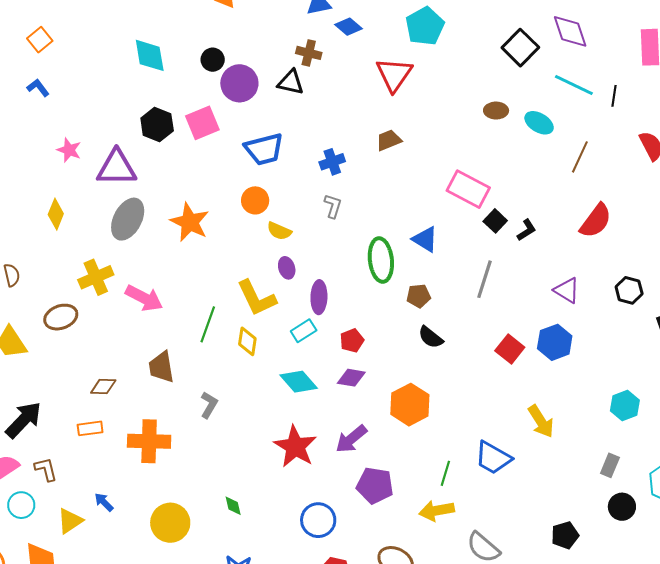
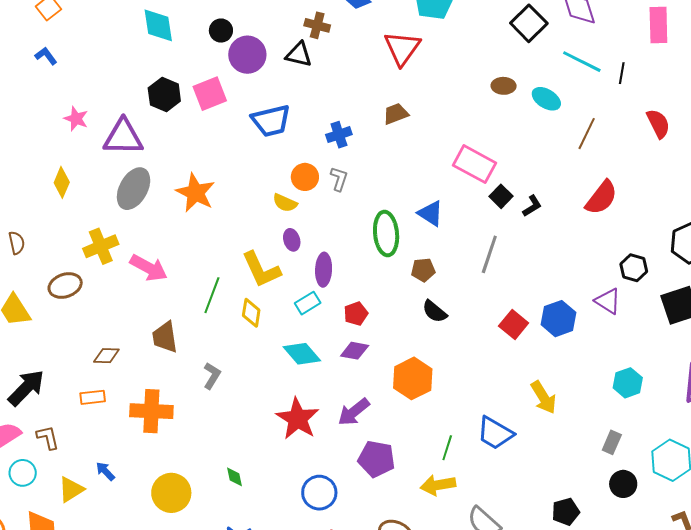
orange circle: (255, 200) -> (305, 177), moved
purple triangle: (567, 290) -> (608, 301), moved

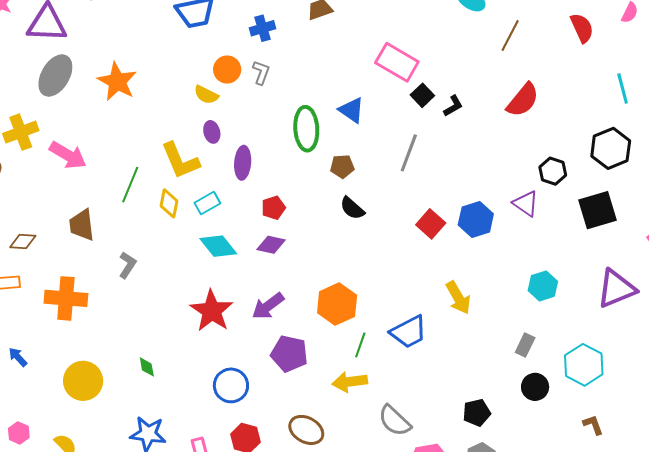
cyan rectangle: (308, 303) -> (207, 203), moved
orange hexagon: (413, 378) -> (337, 304), moved
blue trapezoid: (495, 433) -> (409, 332), turned -60

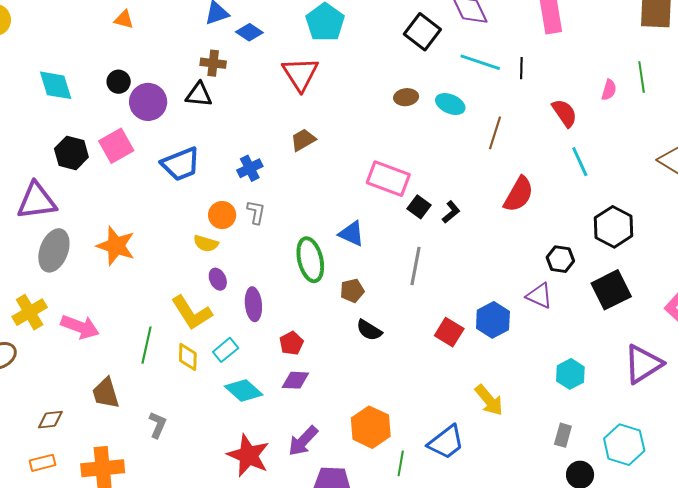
cyan line: (623, 88) -> (580, 162), moved

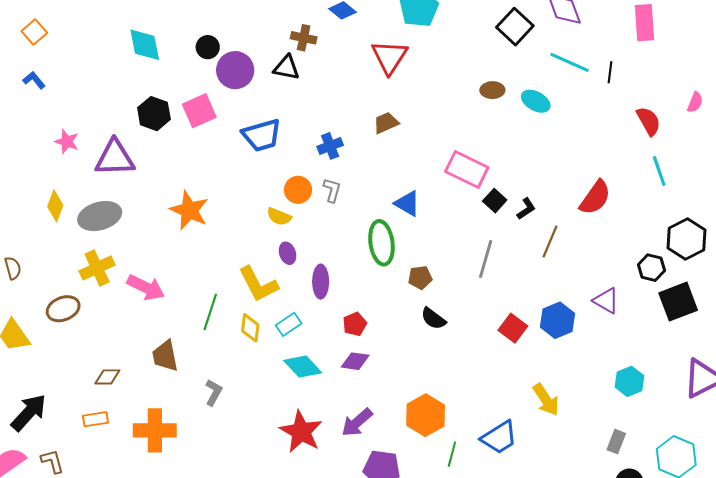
brown line: (495, 133) -> (550, 241), moved
blue triangle: (352, 234) -> (407, 203), moved
gray ellipse: (54, 250) -> (100, 216), moved, turned 48
black hexagon: (560, 259) -> (651, 268), moved

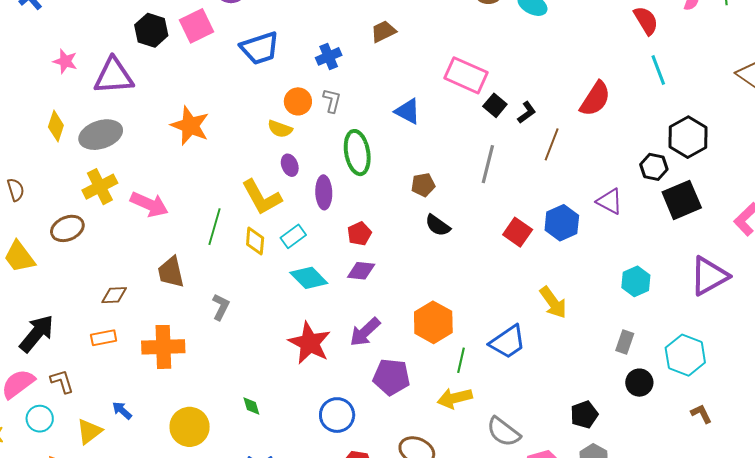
green ellipse: (381, 243) -> (357, 153), moved

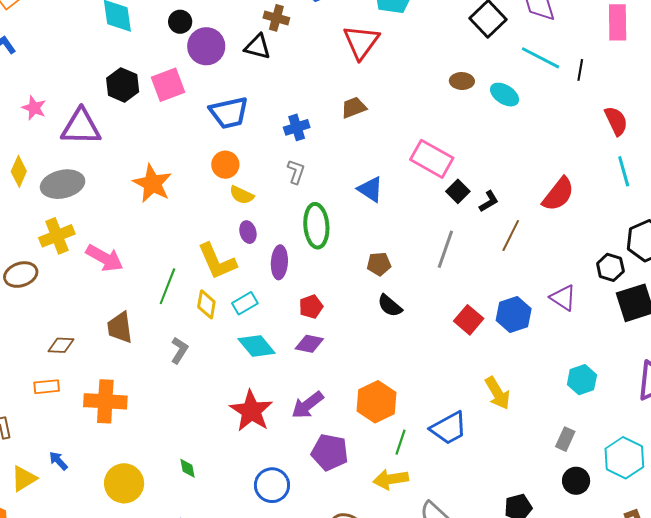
orange circle: (298, 101) -> (225, 165), moved
gray L-shape: (221, 307) -> (179, 350), moved

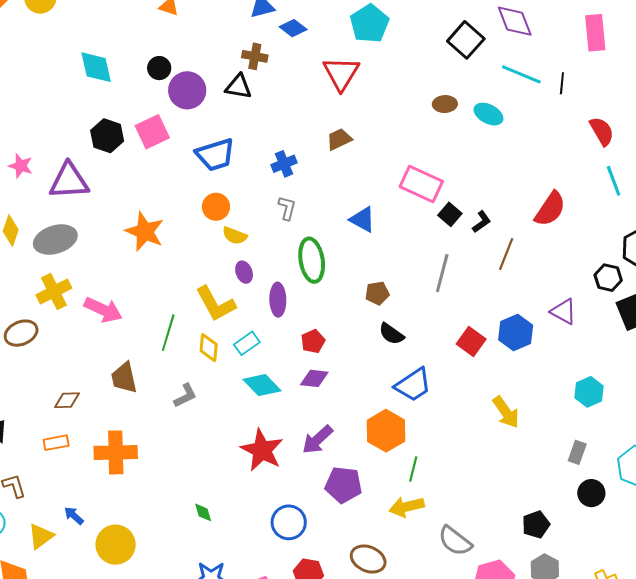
gray L-shape: (179, 350) -> (185, 396), turned 36
blue trapezoid: (449, 428) -> (413, 385), moved
yellow circle: (124, 483) -> (116, 545), moved

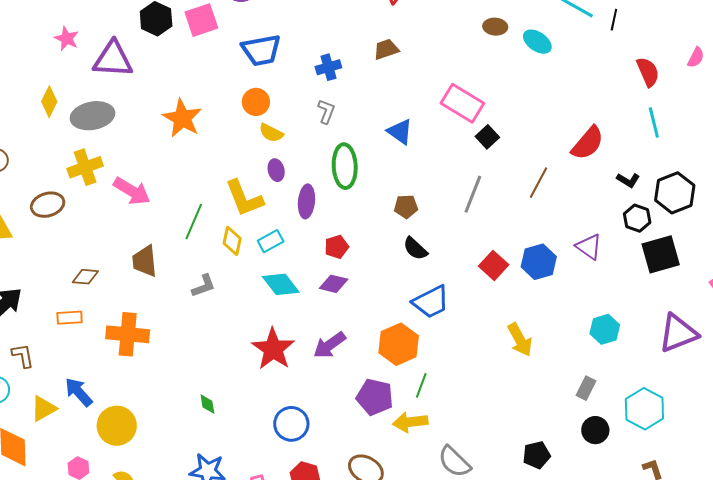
black L-shape: (482, 222) -> (628, 180), moved, turned 60
purple pentagon: (343, 485) -> (375, 397), moved
blue arrow: (74, 516) -> (79, 392), size x1.5

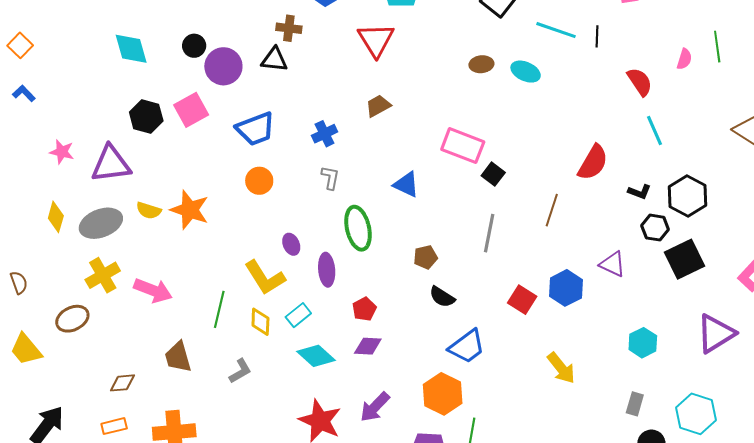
yellow semicircle: (271, 133) -> (149, 210), moved

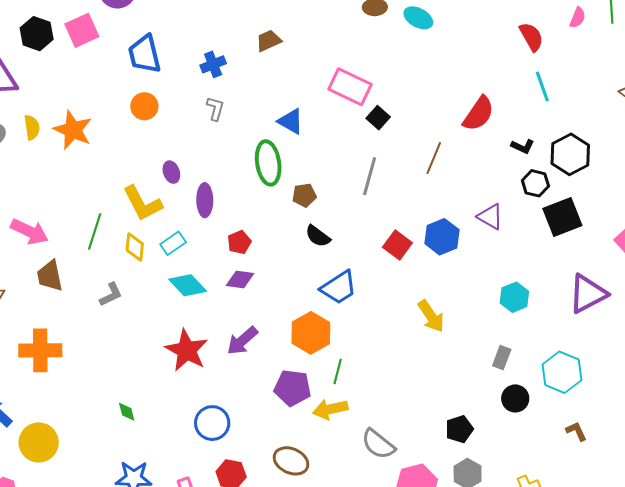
blue trapezoid: (255, 129) -> (145, 54), turned 93
yellow semicircle: (149, 210) -> (32, 127), turned -120
green ellipse: (358, 228) -> (268, 163), moved
pink arrow: (153, 290) -> (30, 232), moved

